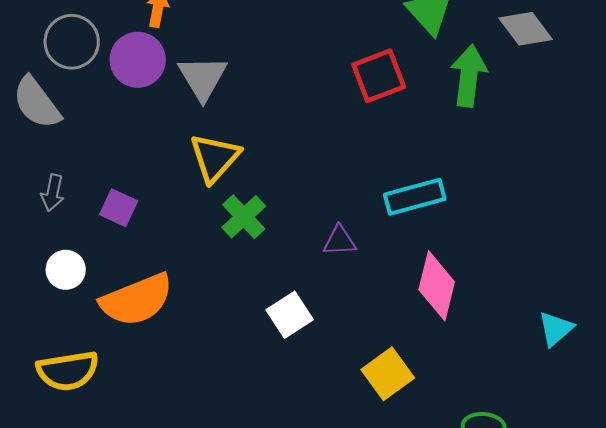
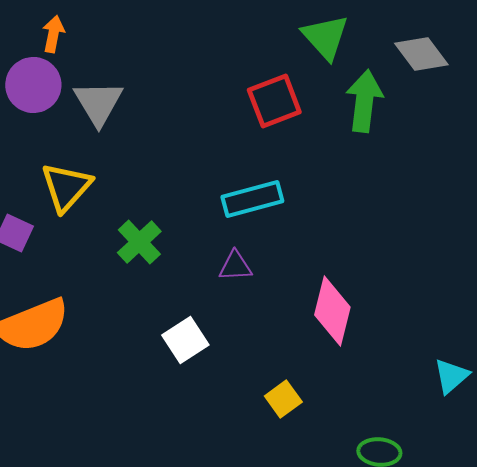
yellow triangle: (215, 158) -> (66, 187), moved
cyan rectangle: (415, 197) -> (252, 199), moved
cyan triangle: (556, 329) -> (451, 376), moved
yellow square: (388, 374) -> (283, 399), size x0.7

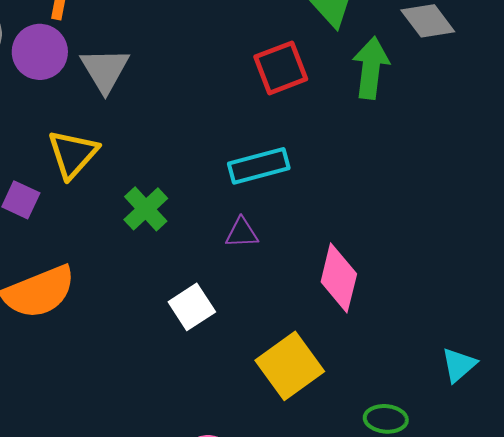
cyan triangle: (451, 376) -> (459, 365), moved
yellow square: (283, 399) -> (290, 366), size x1.8

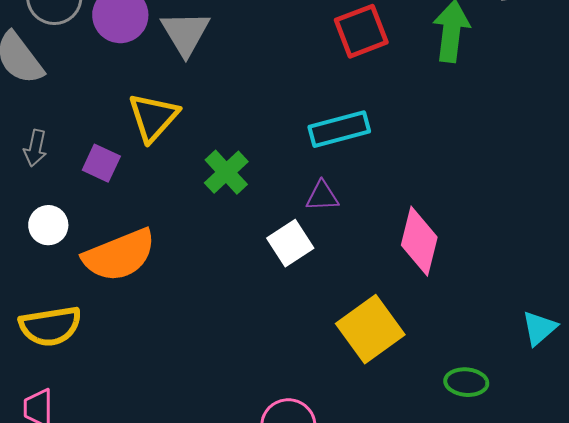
white square: (192, 307) -> (290, 243), moved

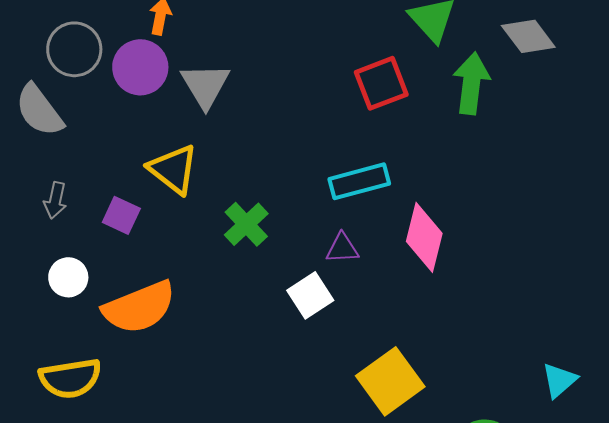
yellow triangle: (153, 117) -> (173, 169), turned -34
pink diamond: (419, 241) -> (424, 237), moved

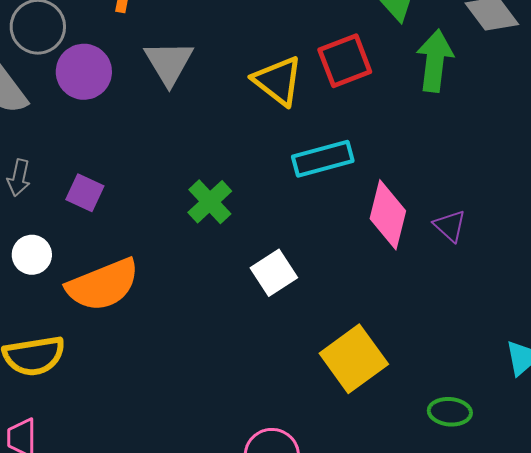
purple circle: (140, 67) -> (84, 72), moved
yellow triangle: (173, 169) -> (278, 81), moved
purple triangle: (342, 248) -> (450, 226), moved, turned 45

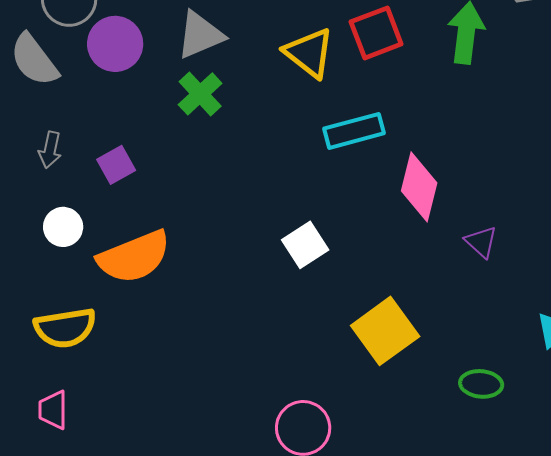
gray triangle: (169, 63) -> (200, 35), turned 38
purple square: (85, 193) -> (116, 165), turned 36
green cross: (210, 202) -> (200, 94), moved
purple triangle: (450, 226) -> (481, 242), moved

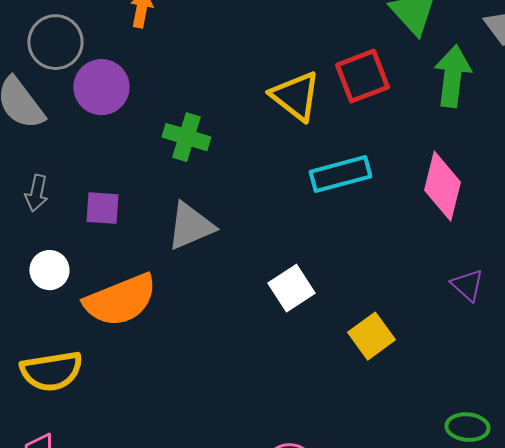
gray triangle: (200, 35) -> (190, 226), moved
green cross: (200, 94) -> (186, 137), turned -30
purple square: (116, 165) -> (102, 208), turned 33
pink diamond: (419, 187) -> (442, 186), moved
yellow square: (385, 331) -> (371, 336), moved, size x0.7

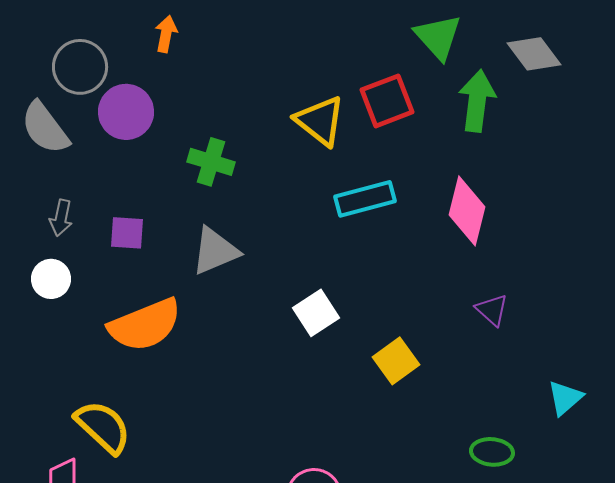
white circle: (49, 270) -> (51, 279), moved
yellow semicircle: (51, 371) -> (103, 427), moved, turned -128

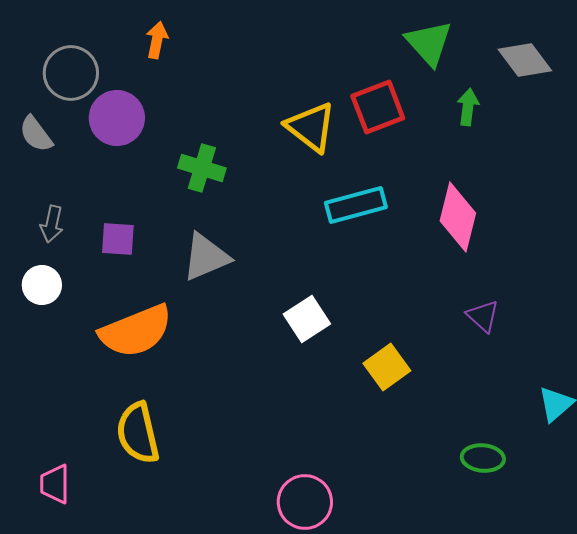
green arrow: (477, 101) -> (468, 107), size x0.6
gray semicircle: (45, 128) -> (36, 134), size x0.7
yellow semicircle: (103, 427) -> (138, 433), moved, turned -146

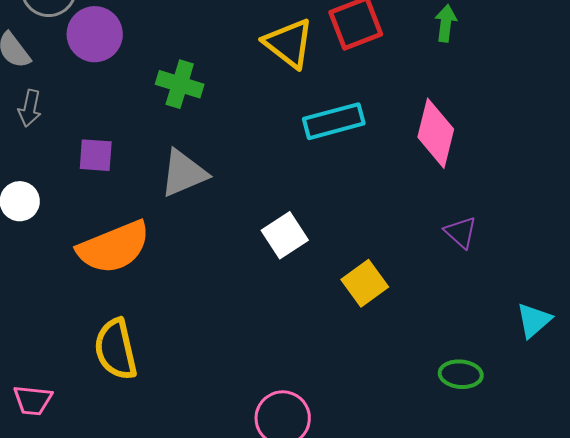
gray arrow: (52, 224) -> (30, 108), moved
pink trapezoid: (55, 484) -> (33, 400), turned -84

